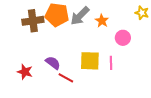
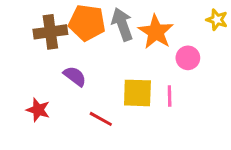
gray arrow: (80, 16) -> (122, 24), turned 115
orange star: (102, 21) -> (156, 32), size x1.6
purple semicircle: (53, 63) -> (75, 76), moved

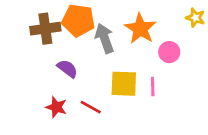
gray arrow: (122, 24) -> (105, 38), moved
red star: (38, 110) -> (56, 107), moved

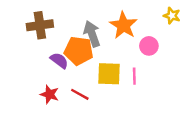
orange pentagon: (78, 20) -> (79, 51), moved

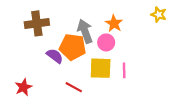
orange star: (123, 25) -> (114, 23), size x0.7
pink circle: (149, 46) -> (106, 42), moved
red star: (50, 94) -> (23, 87), moved, turned 30

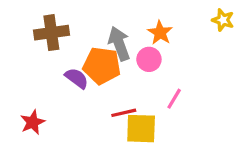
yellow square: (101, 68) -> (141, 129), moved
pink line: (124, 70) -> (174, 99), turned 32
red line: (74, 87) -> (124, 113), moved, turned -42

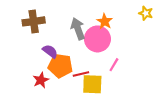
pink circle: (149, 59) -> (97, 39), size x1.6
orange pentagon: (102, 66) -> (60, 66), moved
red star: (33, 122) -> (41, 80), moved

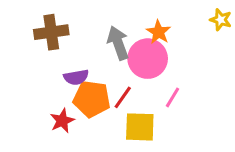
purple semicircle: (50, 51) -> (76, 77), turned 133
red line: (81, 74) -> (123, 97), moved, turned -42

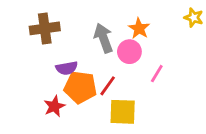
pink circle: (148, 59) -> (129, 52), size x0.7
pink line: (172, 97) -> (157, 74), moved

